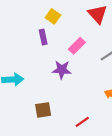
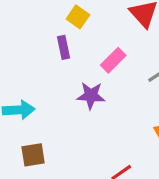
brown square: (43, 110) -> (33, 155), moved

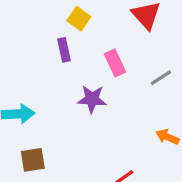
pink rectangle: (113, 60) -> (115, 63), turned -70

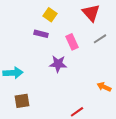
purple rectangle: (64, 50) -> (41, 34), turned -64
gray line: (161, 78) -> (100, 39), moved

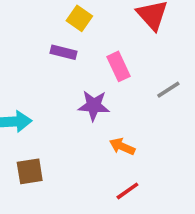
gray line: (100, 39) -> (168, 90), moved
orange arrow: (104, 87) -> (122, 146), moved

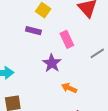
purple star: (94, 106) -> (52, 63), turned 30

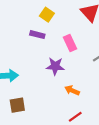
purple star: (52, 63) -> (55, 66), turned -30

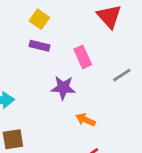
yellow square: (47, 15) -> (39, 19), moved

